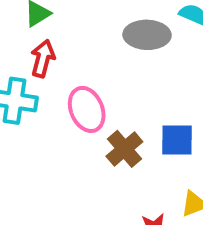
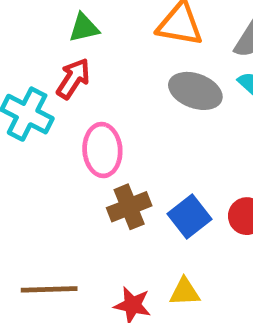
blue square: (177, 140) -> (190, 216), turned 33

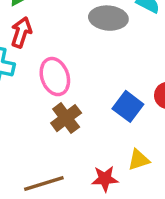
brown cross: (129, 207) -> (66, 118), moved

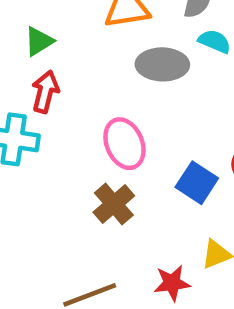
pink ellipse: (55, 77) -> (124, 144), moved

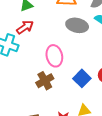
red arrow: (45, 92) -> (25, 27), turned 30

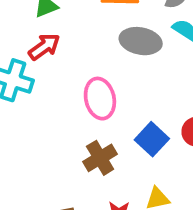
brown cross: (45, 81) -> (100, 158), moved

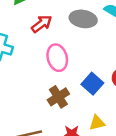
red arrow: (44, 47) -> (42, 24), moved

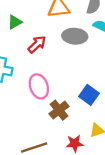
pink ellipse: (57, 58) -> (39, 86), moved

